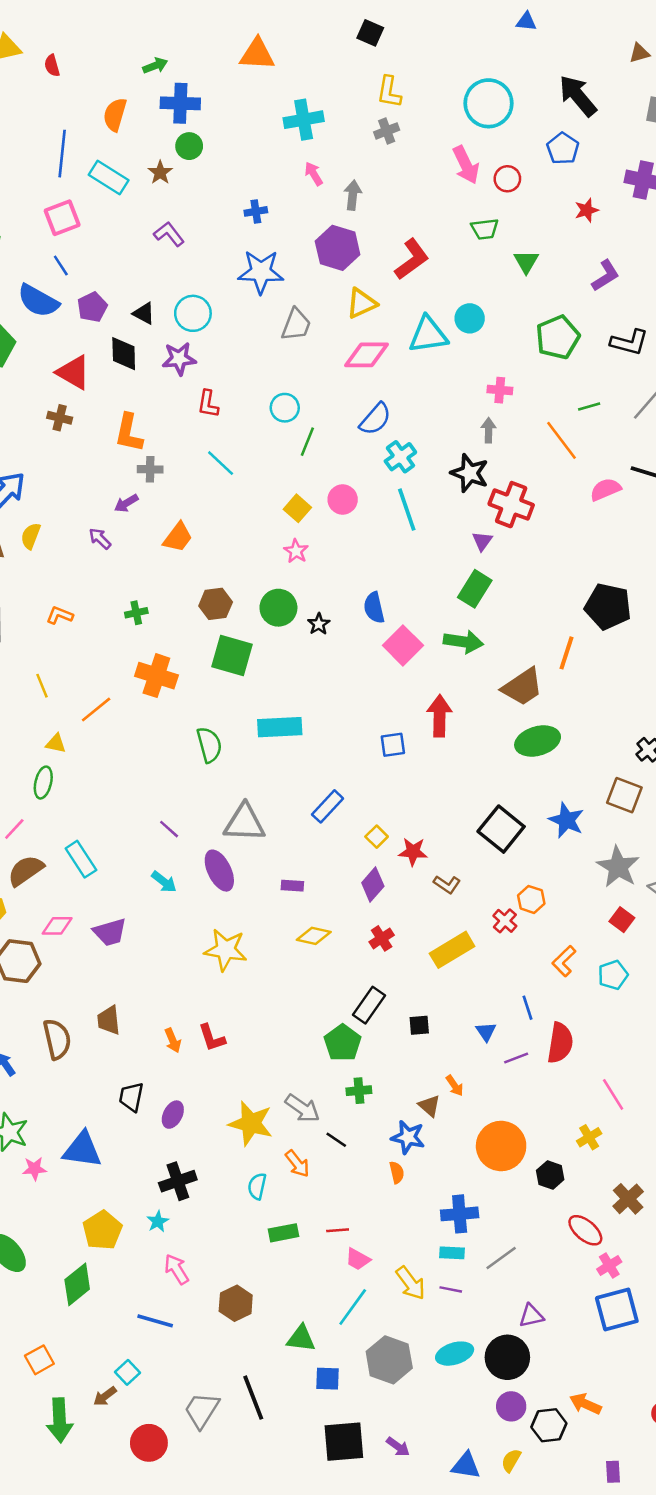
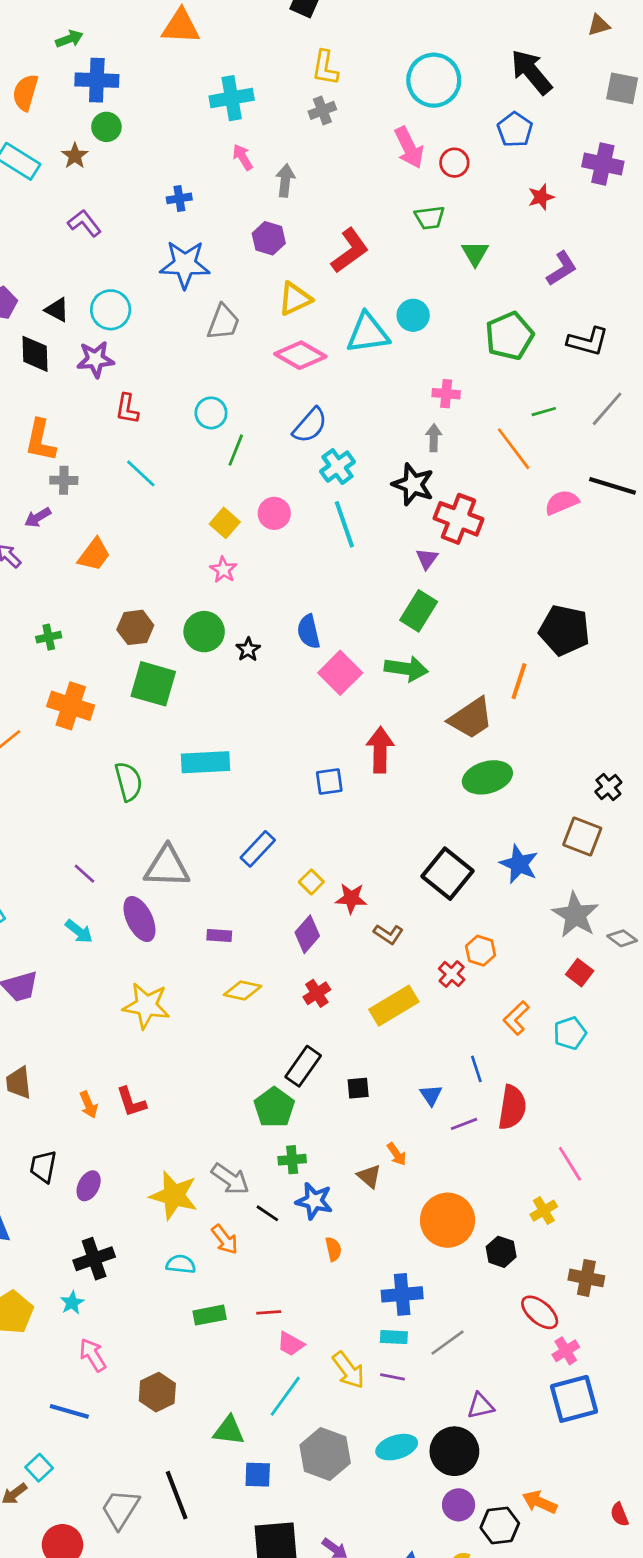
purple hexagon: (338, 248) -> (269, 238), size x0.7
pink diamond: (367, 355) -> (300, 355), turned 30
blue star: (408, 1137) -> (314, 1201), moved
cyan semicircle: (257, 1186) -> (181, 1264), turned 84
brown cross: (628, 1199) -> (586, 1278), turned -36

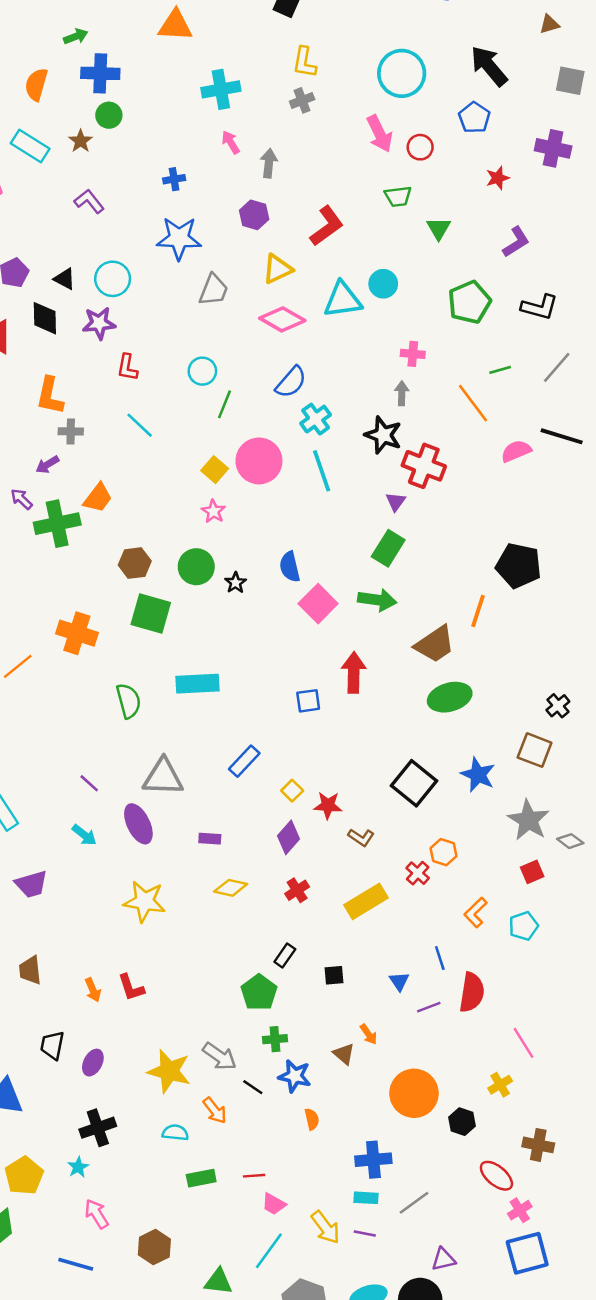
pink circle: (274, 513) -> (259, 461), size x1.6
green cross: (49, 637) -> (57, 524), moved, size x2.0
red square: (580, 973) -> (532, 872), turned 30
black rectangle: (303, 1066) -> (285, 955), size x0.7

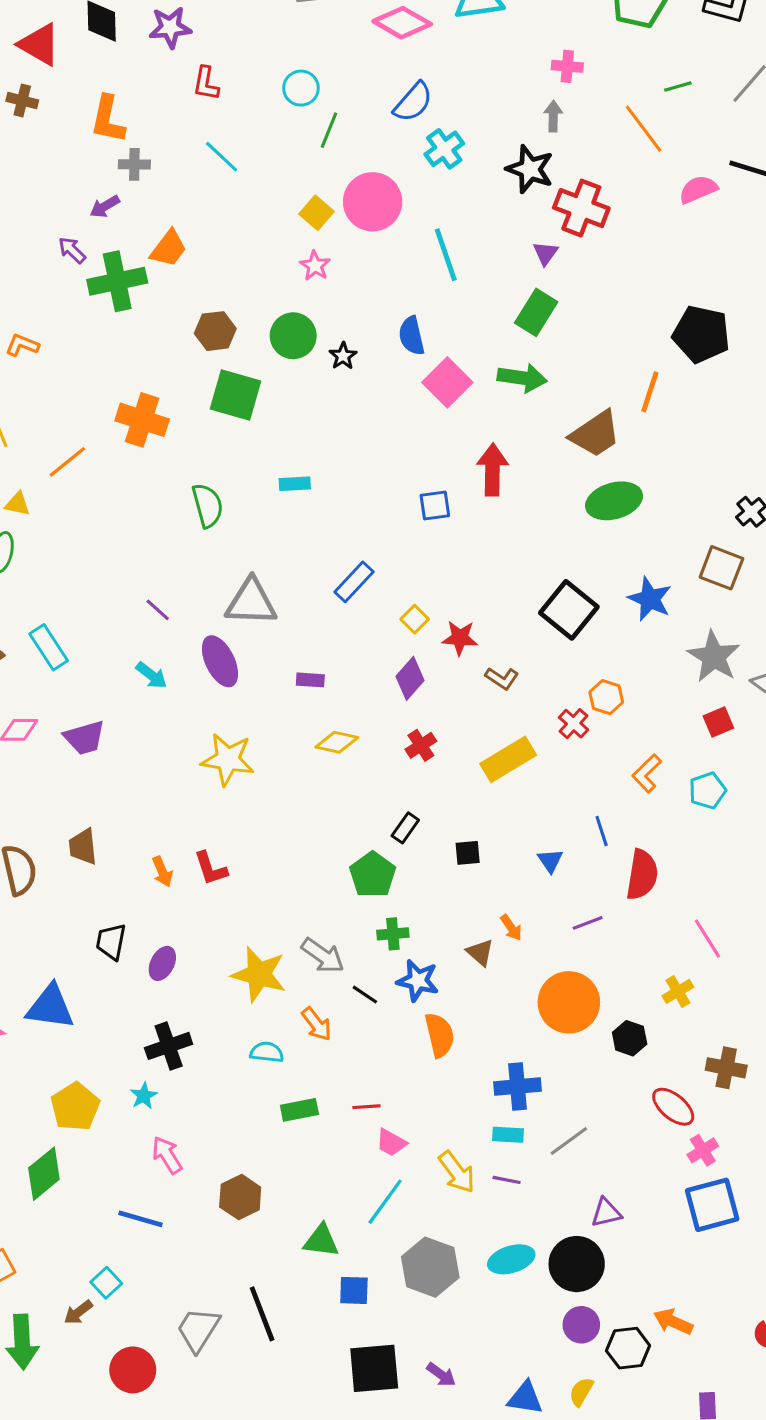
cyan line: (322, 471) -> (446, 255), moved
cyan rectangle: (197, 684) -> (295, 484), size x0.6
purple line: (429, 1007) -> (588, 923), moved
orange semicircle: (312, 1119) -> (440, 1035), size x1.6

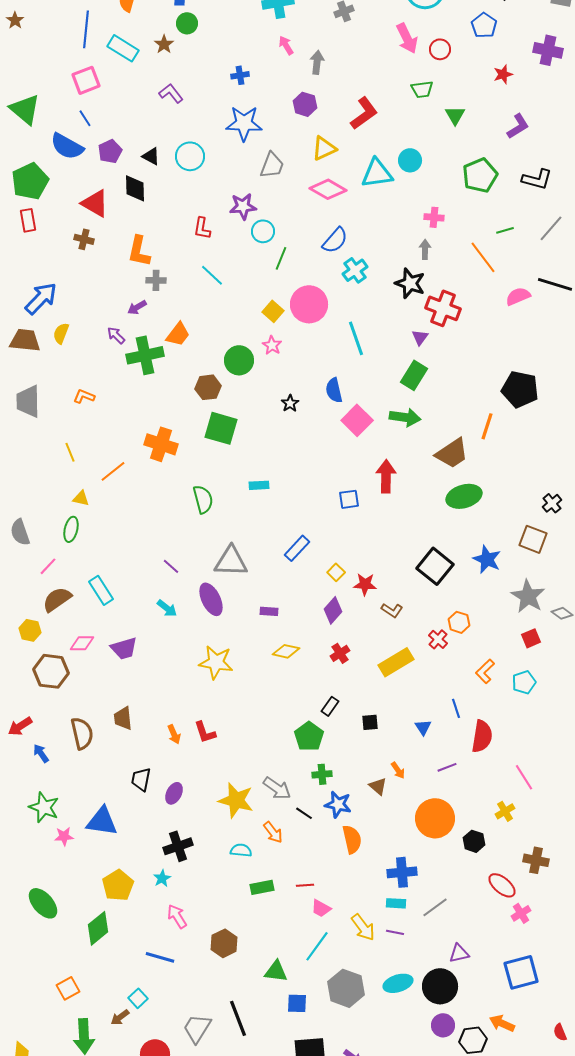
purple star: (170, 27) -> (243, 206), moved
green circle: (293, 336) -> (239, 360), moved
blue square: (712, 1205) -> (521, 972), moved

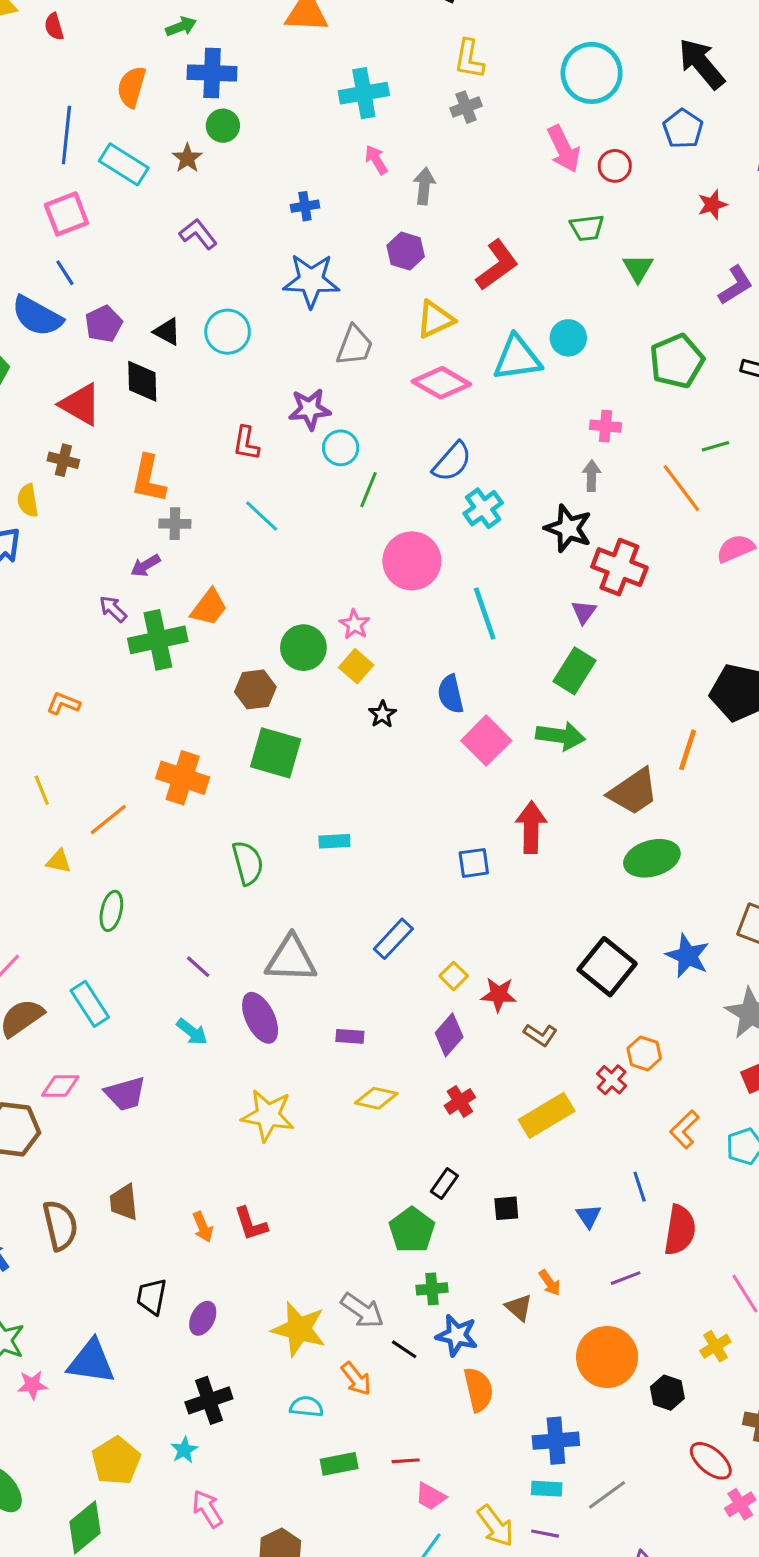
yellow square: (273, 311) -> (356, 666), moved
yellow semicircle: (61, 333) -> (28, 500), moved, turned -30
green ellipse: (71, 529) -> (111, 911), moved

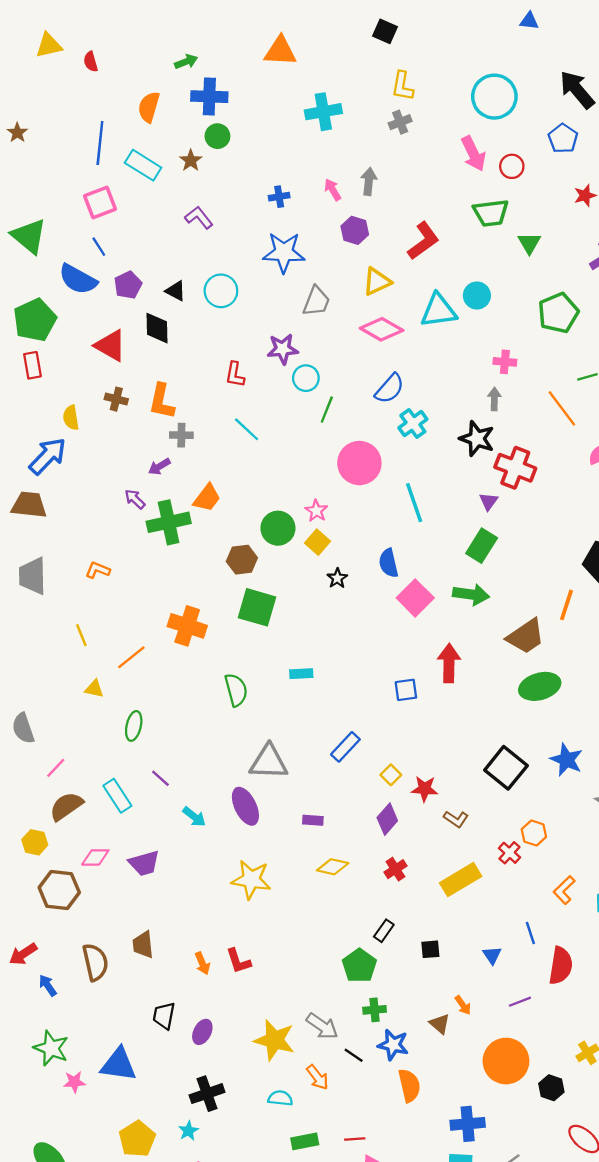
pink arrow: (376, 160) -> (333, 190), moved
green trapezoid: (587, 228) -> (491, 213), size x1.4
brown cross: (63, 460) -> (116, 399), moved
purple line: (198, 967) -> (160, 778), moved

